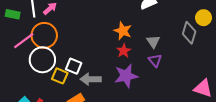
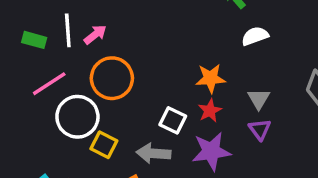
orange star: (123, 31) -> (210, 78), turned -30
orange circle: (44, 35) -> (112, 78), moved
white square: (74, 66) -> (173, 120), moved

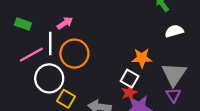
white line: (68, 30) -> (50, 43), moved
gray triangle: (259, 99) -> (174, 74), size x1.6
red star: (210, 111) -> (129, 93), moved
white square: (173, 120) -> (130, 79), moved

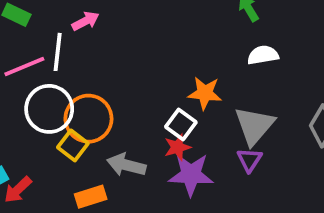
orange circle: (74, 54) -> (88, 119), moved

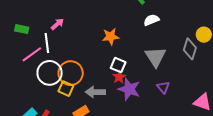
orange star: (205, 93) -> (111, 37), moved
purple triangle: (249, 160) -> (163, 87), moved
purple star: (191, 175) -> (129, 89), turned 30

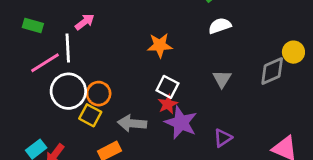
gray diamond: (190, 49) -> (272, 71), turned 45
gray triangle: (156, 57) -> (222, 79), size x0.6
orange circle: (71, 73) -> (99, 94), size x0.7
purple triangle: (163, 87) -> (223, 138), moved, turned 32

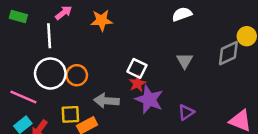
orange star: (160, 45) -> (102, 20), moved
pink line: (45, 63) -> (23, 97), moved, turned 56
yellow square: (90, 115) -> (70, 114), moved, turned -30

